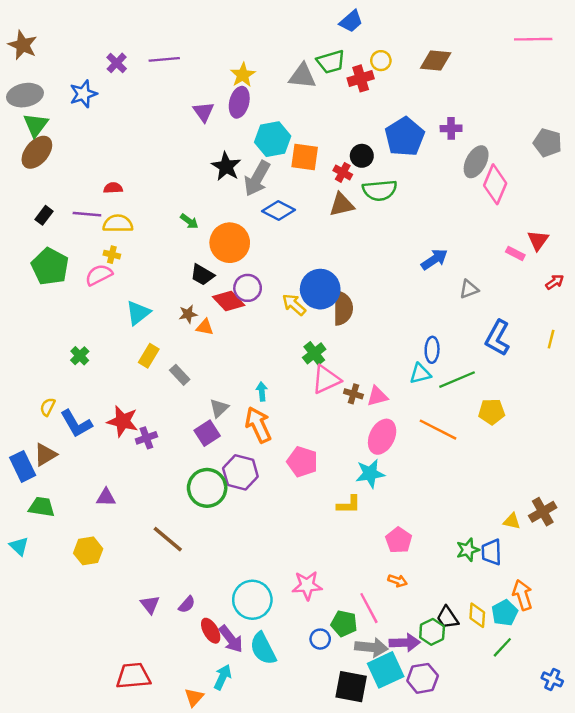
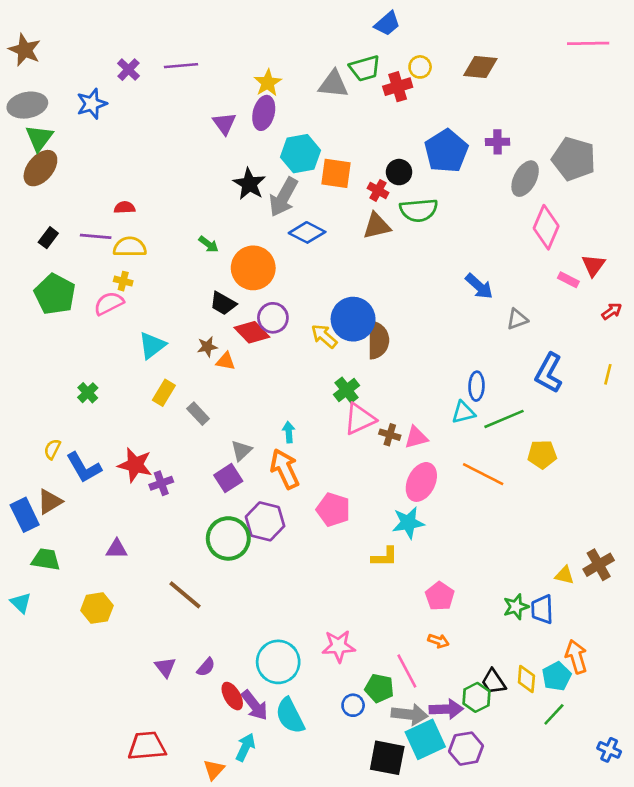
gray pentagon: (547, 143) -> (574, 159), moved, size x1.4
pink diamond: (495, 184) -> (546, 227), moved
blue arrow: (434, 259) -> (479, 286), turned 76

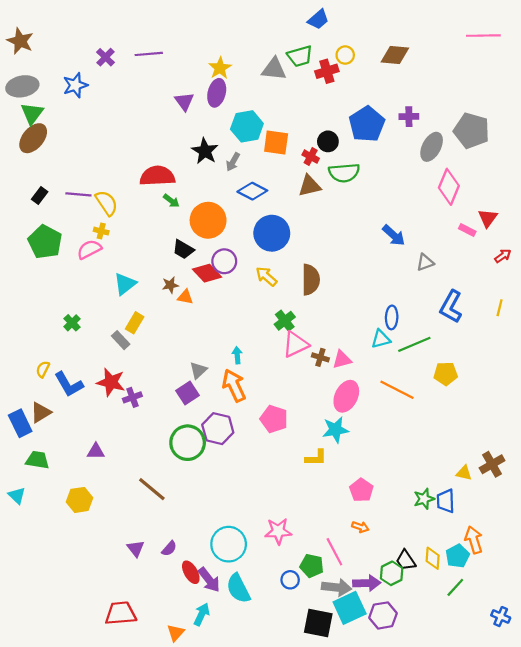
gray arrow: (283, 197) -> (233, 162), size x0.6
red semicircle: (125, 207) -> (157, 176), moved, size x2.0
yellow semicircle: (130, 247) -> (107, 203), turned 56
blue circle: (353, 319) -> (272, 233), moved
gray rectangle: (198, 414) -> (121, 340), moved

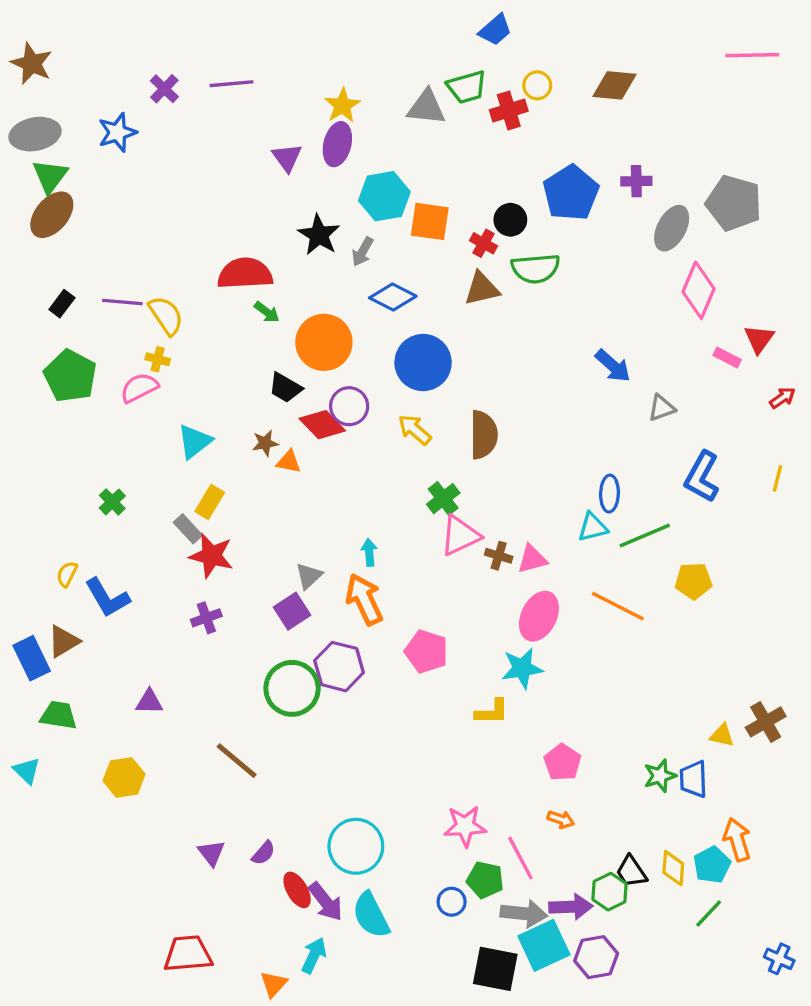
red star: (111, 382) -> (211, 556), moved
pink star: (278, 531) -> (465, 826), moved

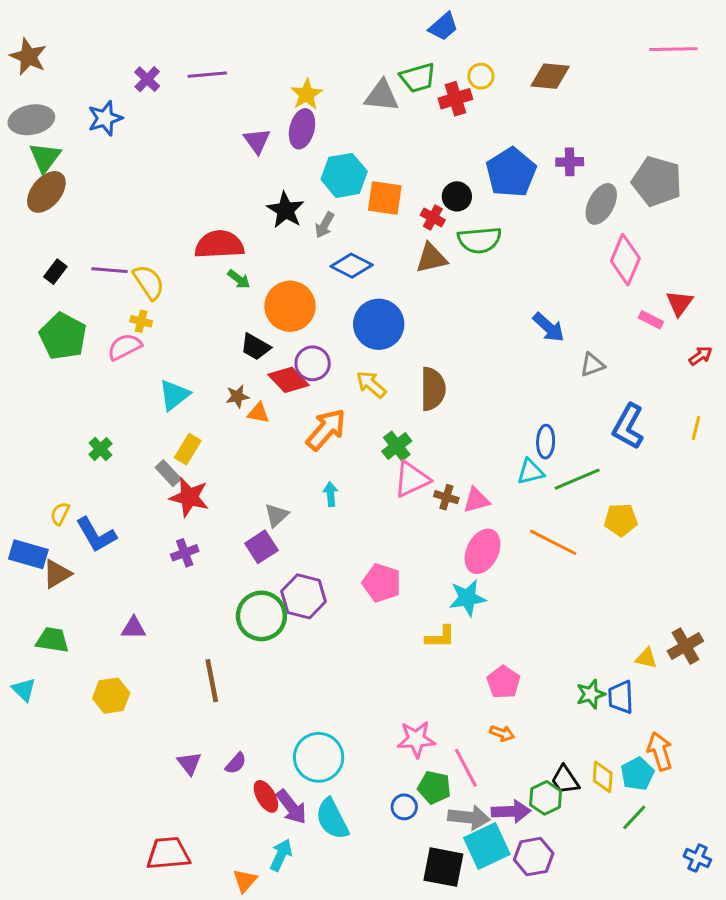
orange arrow: (364, 599) -> (326, 430), moved, turned 66
blue rectangle: (32, 658) -> (28, 554), moved, turned -48
brown line: (237, 761) -> (212, 681), turned 39

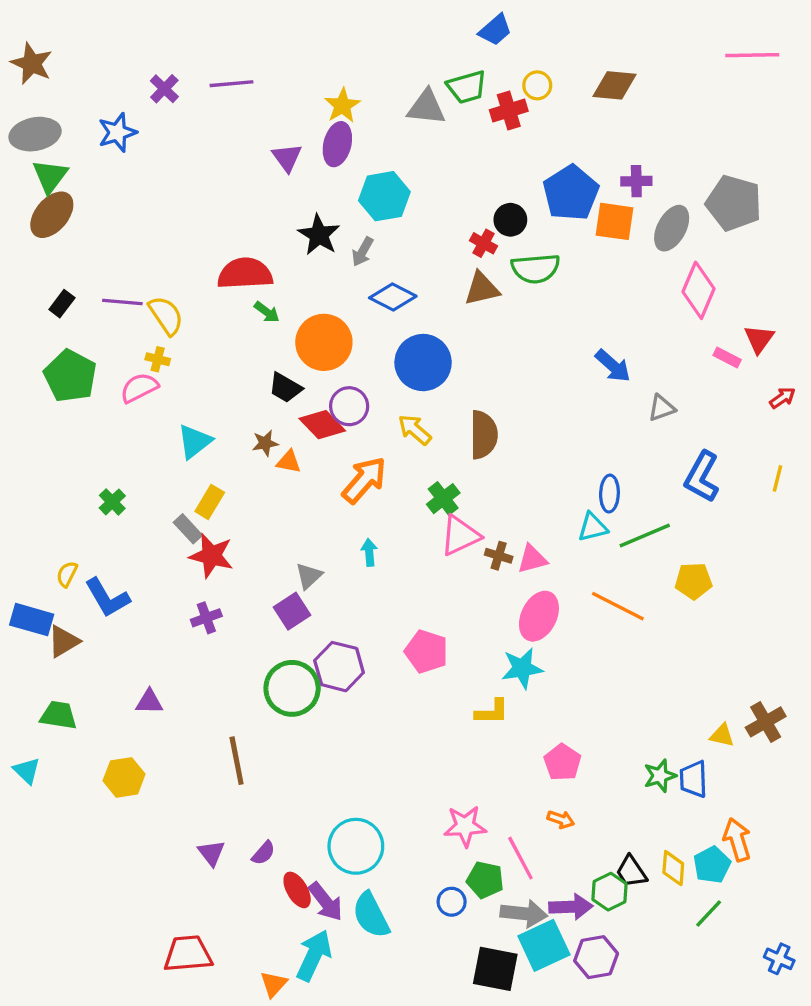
orange square: (385, 198) -> (615, 221), moved
cyan arrow: (281, 855) -> (314, 955), size x1.4

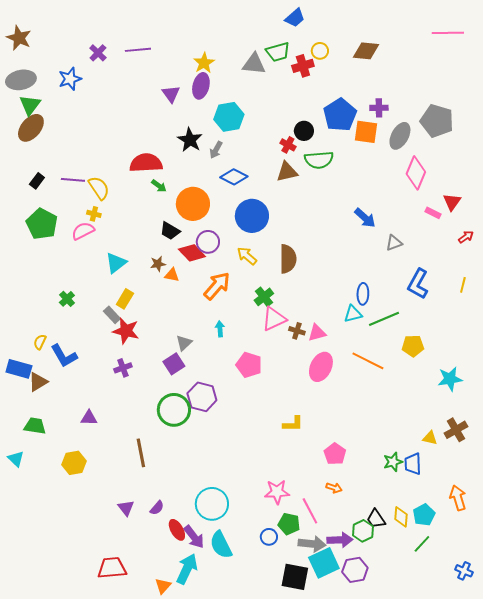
pink pentagon: (426, 651) -> (249, 365), moved
cyan star: (522, 668) -> (450, 379), moved
orange arrow: (737, 840) -> (458, 498), moved

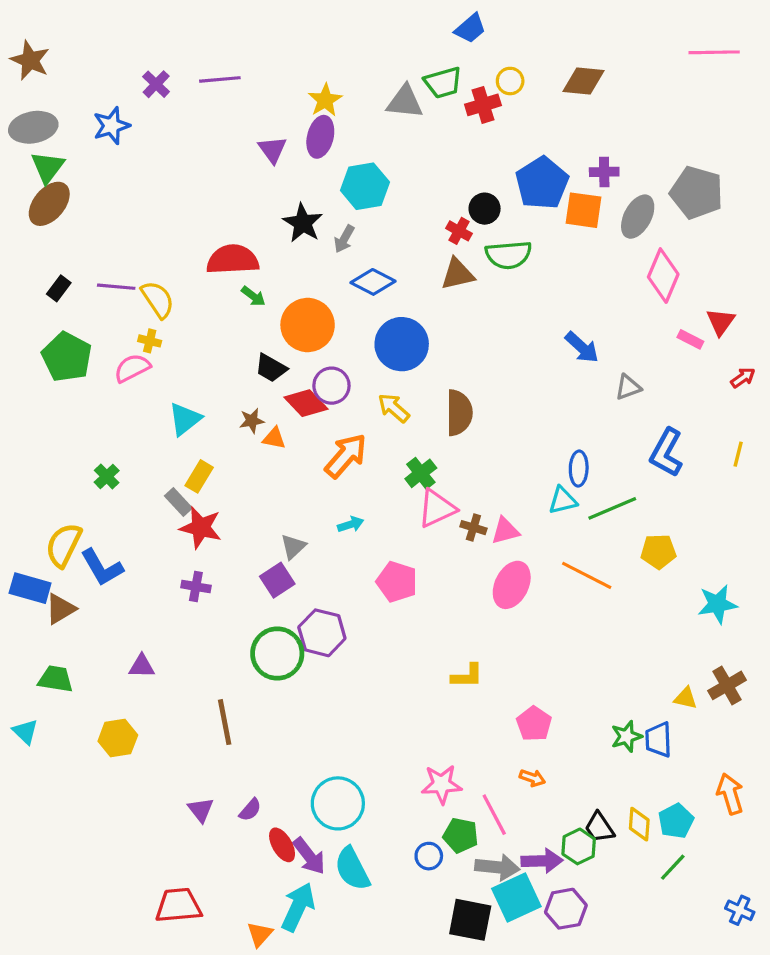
cyan arrow: (220, 329) -> (351, 524), turned 77
yellow semicircle: (40, 342) -> (64, 545), size x1.8
purple cross: (123, 368) -> (196, 587), turned 30

